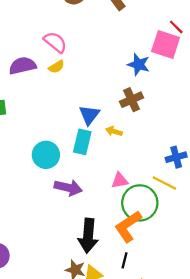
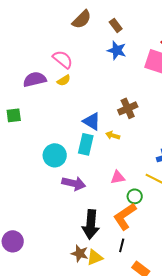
blue star: (139, 64) -> (117, 50), moved
blue triangle: (89, 115) -> (92, 121), turned -36
green circle: (140, 203) -> (135, 196), size x0.5

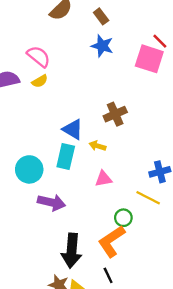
pink triangle: (118, 177) -> (103, 179), moved
black line: (122, 245) -> (108, 275), turned -40

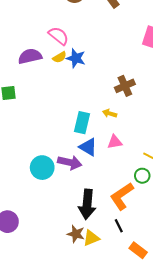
blue star: (102, 46) -> (76, 58), moved
blue triangle: (73, 129) -> (88, 147), moved
cyan circle: (29, 169) -> (42, 168), moved
green circle: (123, 218) -> (142, 176), moved

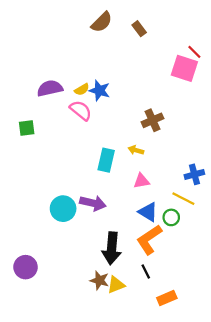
pink semicircle: (59, 36) -> (81, 110), moved
blue triangle: (88, 147) -> (148, 212), moved
orange rectangle: (138, 250) -> (167, 298), turned -60

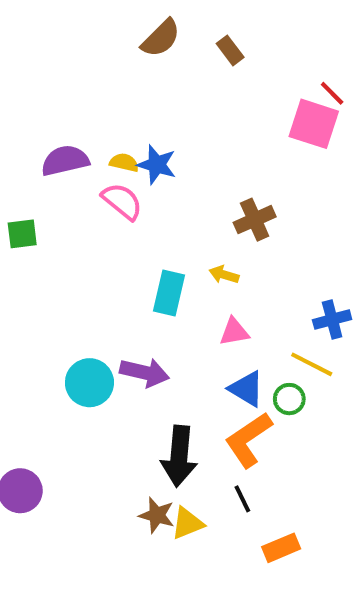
yellow semicircle: (82, 89) -> (124, 163), turned -136

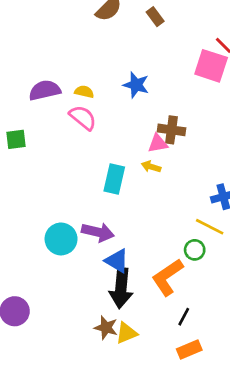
blue star: (157, 165) -> (136, 85), moved
brown cross: (255, 220) -> (171, 130), turned 32
pink triangle: (234, 332) -> (158, 144), moved
blue triangle: (246, 389) -> (117, 261), moved
black line: (242, 499) -> (184, 317), moved, turned 54

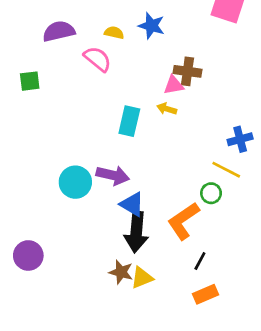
yellow semicircle: (84, 92) -> (114, 33), moved

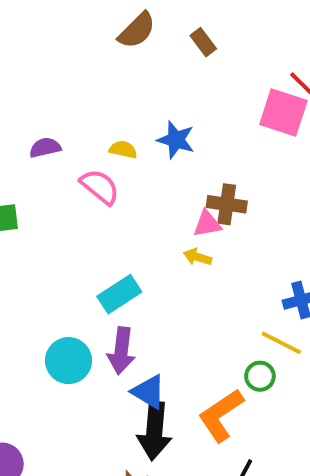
purple semicircle: (59, 31) -> (45, 148), size x0.7
cyan rectangle: (129, 121) -> (119, 294), moved, turned 44
purple arrow: (113, 175) -> (121, 351), turned 84

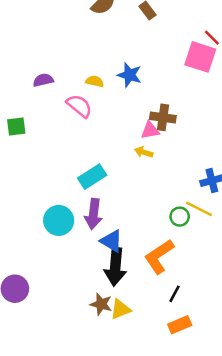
green circle: (260, 376) -> (180, 217), moved

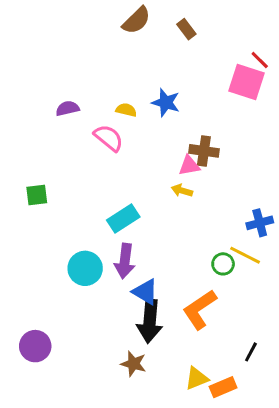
green square: (16, 126) -> (37, 195), moved
black line: (175, 294) -> (251, 352), moved
yellow triangle: (120, 309) -> (197, 378), moved

